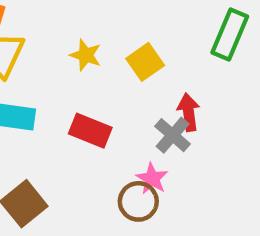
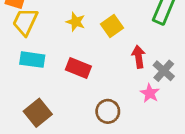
gray cross: (173, 135) -> (164, 71), moved
pink star: (152, 179) -> (150, 93), moved

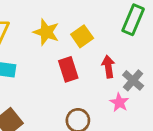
yellow star: (76, 22) -> (46, 32), size x1.4
red rectangle: (78, 68) -> (68, 69), moved, turned 50

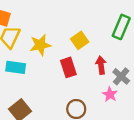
yellow star: (46, 32) -> (40, 45), moved, turned -30

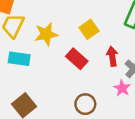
red rectangle: (68, 67) -> (77, 59), turned -30

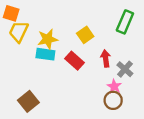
cyan rectangle: (19, 59) -> (45, 54), moved
brown circle: (85, 104) -> (113, 100), moved

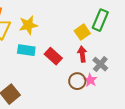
yellow square: (85, 35) -> (82, 32), moved
yellow star: (48, 39) -> (28, 25), moved
brown circle: (113, 100) -> (77, 81), moved

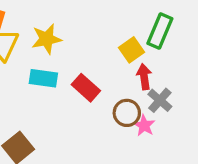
red arrow: (82, 54) -> (144, 77), moved
brown circle: (77, 81) -> (127, 113), moved

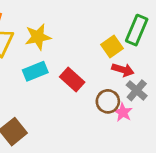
red arrow: (144, 77) -> (123, 70), turned 115
cyan rectangle: (43, 78) -> (35, 71), turned -30

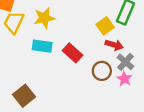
cyan rectangle: (35, 71) -> (42, 46), turned 30
pink star: (123, 112) -> (124, 79), moved

